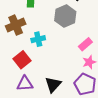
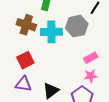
brown cross: (16, 25) -> (26, 25), turned 30
cyan cross: (38, 39) -> (51, 32), moved, size x1.5

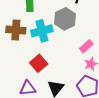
red square: (25, 60) -> (39, 63), moved

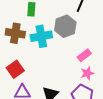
red square: (39, 63) -> (15, 69), moved

